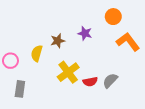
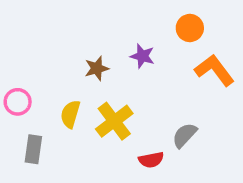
yellow semicircle: (37, 53) -> (70, 114), moved
red semicircle: (90, 82) -> (151, 160), moved

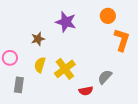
purple star: (142, 56) -> (66, 22), moved, size x1.5
brown star: (97, 68) -> (38, 39), moved
orange L-shape: (214, 70) -> (122, 40), turned 55

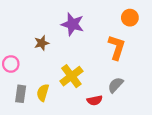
orange circle: (108, 16) -> (130, 18), moved
orange L-shape: (122, 40) -> (117, 47), moved
yellow semicircle: (40, 65) -> (43, 93), moved

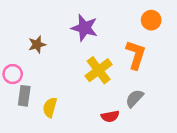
brown star: (42, 43) -> (37, 45), moved
yellow cross: (71, 76) -> (99, 70), moved
gray rectangle: (21, 94) -> (24, 96), moved

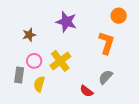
yellow cross: (99, 70) -> (60, 61), moved
pink circle: (13, 74) -> (34, 61), moved
red semicircle: (110, 116) -> (86, 91), turned 48

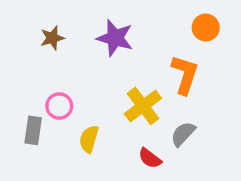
brown star: (29, 35) -> (52, 38), moved
yellow cross: (60, 61) -> (143, 106), moved
yellow semicircle: (39, 84) -> (89, 139), moved

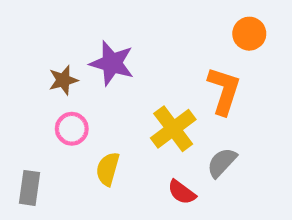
brown star: (52, 38) -> (63, 80), moved
purple star: (115, 38) -> (112, 63), moved
gray rectangle: (33, 130) -> (29, 188), moved

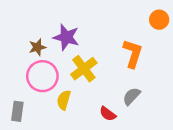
orange circle: (249, 34) -> (159, 20), moved
pink circle: (72, 129) -> (42, 76), size x1.6
yellow cross: (173, 129) -> (84, 69), moved

